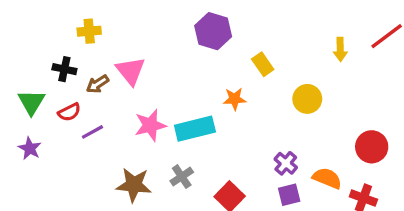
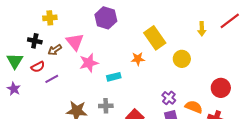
purple hexagon: (213, 31) -> (106, 18), moved
yellow rectangle: (263, 64) -> (155, 38), size x1.6
pink star: (150, 125) -> (89, 63), moved
cyan rectangle: (195, 129) -> (114, 77), size x0.6
gray cross: (182, 177) -> (106, 106), turned 32

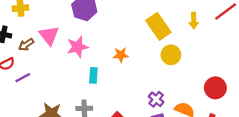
yellow rectangle: (155, 38) -> (158, 26), moved
pink star: (89, 63) -> (77, 47), moved
cyan rectangle: (114, 77) -> (93, 75), turned -72

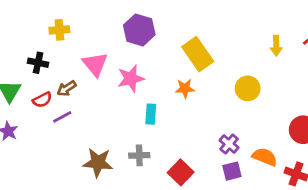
yellow rectangle: (158, 26) -> (198, 54), moved
brown arrow: (26, 45) -> (67, 88), moved

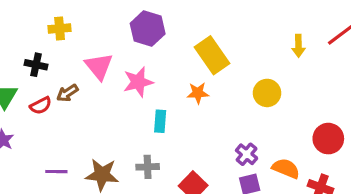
purple line: (62, 117) -> (56, 172), moved, turned 30

